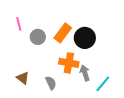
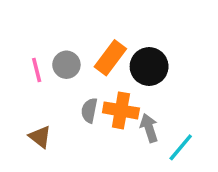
pink line: (19, 24) -> (37, 70), moved
gray semicircle: (51, 83) -> (89, 110), moved, turned -144

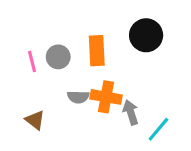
orange rectangle: (110, 58) -> (97, 51), turned -40
black circle: (149, 66) -> (146, 35), moved
gray semicircle: (89, 110) -> (78, 97), turned -100

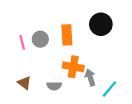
gray semicircle: (78, 97) -> (54, 86), moved

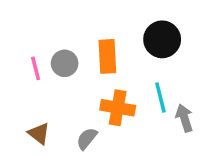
gray arrow: (90, 77) -> (184, 118), moved
gray semicircle: (54, 86) -> (87, 139), turned 128
cyan line: (109, 89) -> (160, 98), moved, turned -54

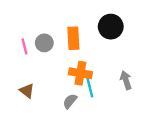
cyan line: (160, 98) -> (90, 87), moved
gray semicircle: (87, 139) -> (70, 101), moved

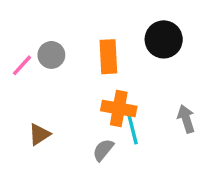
gray circle: (44, 43) -> (51, 55), moved
pink line: (24, 46) -> (22, 65), moved, turned 56
brown triangle: (27, 91) -> (39, 134), turned 49

